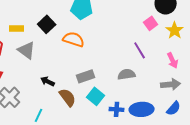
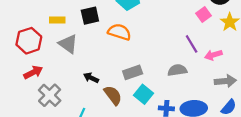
black square: (47, 24) -> (90, 16), turned 30
pink arrow: (173, 60) -> (213, 55), moved, turned 98

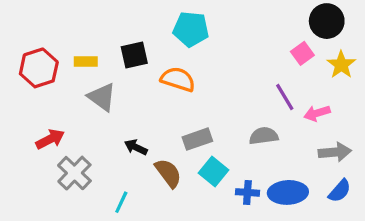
red hexagon: (29, 41) -> (39, 68), moved

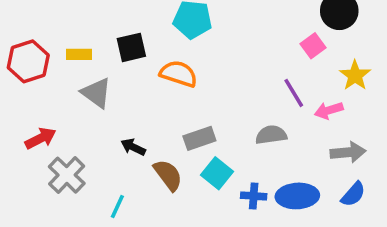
yellow star: (341, 65) -> (355, 75), moved

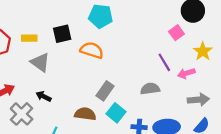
gray rectangle: (199, 138) -> (105, 91), turned -36
black arrow: (133, 147) -> (43, 96), moved
brown semicircle: (168, 175) -> (85, 114), turned -45

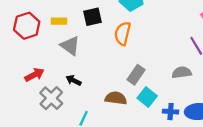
orange semicircle: (92, 50) -> (123, 33), turned -95

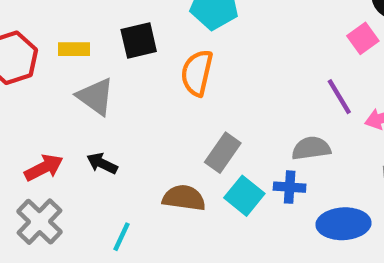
red arrow: (35, 75) -> (44, 168), moved
gray cross: (51, 98) -> (40, 222), moved
blue cross: (171, 112) -> (290, 187), moved

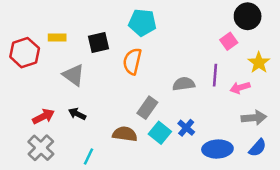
yellow rectangle: (74, 49) -> (57, 38), moved
purple line: (339, 97) -> (215, 75), turned 35
gray semicircle: (311, 148) -> (184, 84), moved
blue cross: (290, 187) -> (186, 128), turned 36

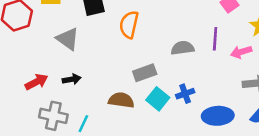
gray rectangle: (147, 108) -> (145, 73), turned 35
black arrow: (77, 114) -> (72, 79), turned 144
blue cross: (186, 128) -> (185, 94), turned 30
gray cross: (41, 148) -> (53, 116), moved, turned -32

